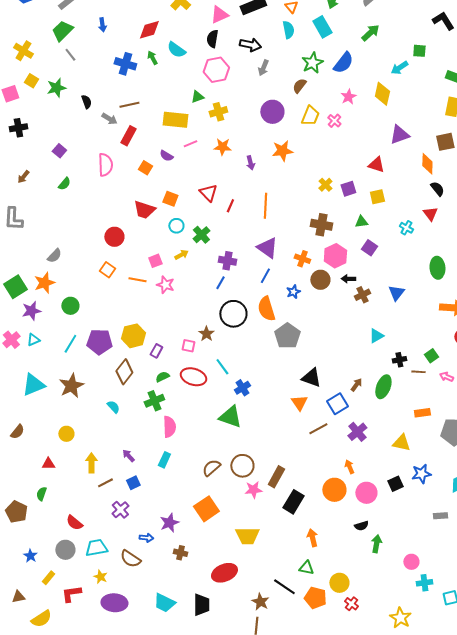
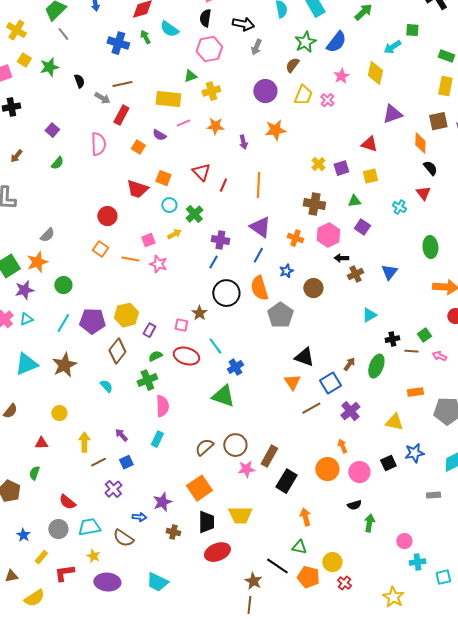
brown circle: (320, 280) -> (313, 288), moved
black trapezoid: (201, 605) -> (206, 522), moved

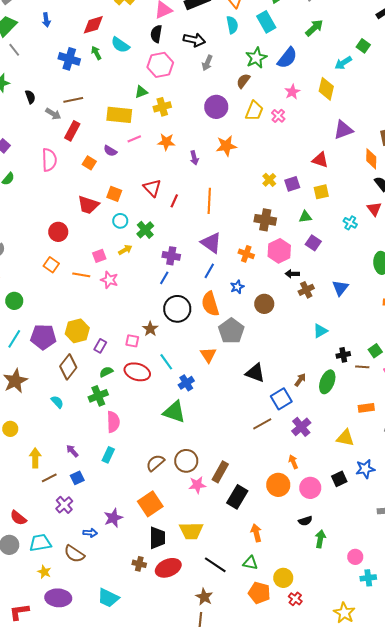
green square: (412, 30) -> (363, 46), turned 32
orange triangle: (292, 382) -> (208, 355), moved
brown cross: (173, 532) -> (139, 564), moved
black line: (277, 566) -> (215, 565), moved
red L-shape: (64, 573) -> (19, 612), moved

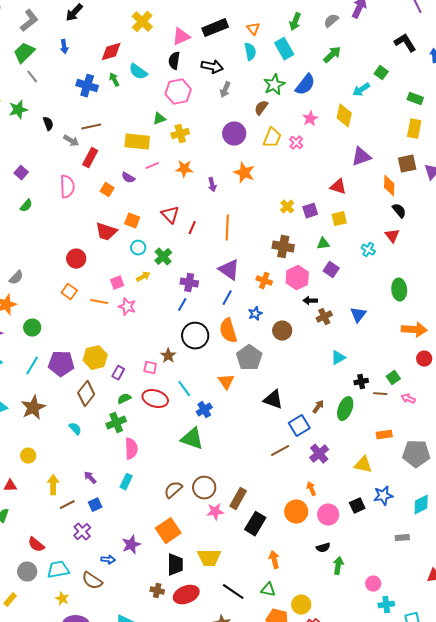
orange star: (226, 146) -> (244, 173), turned 30

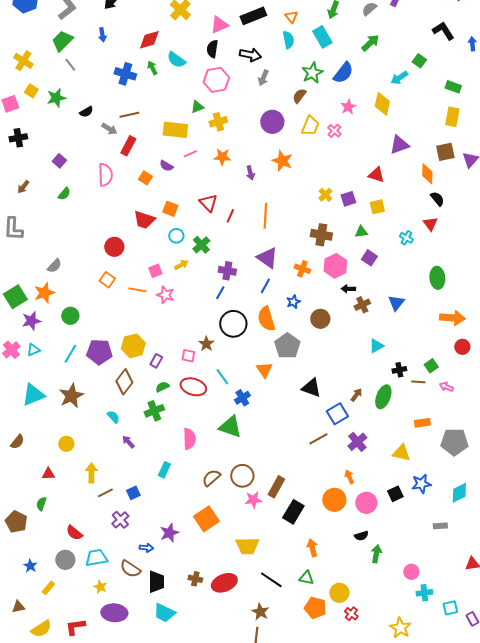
black semicircle: (48, 124) -> (86, 112), turned 80
pink semicircle: (131, 449) -> (189, 439), moved
purple arrow: (90, 478) -> (128, 442), moved
black trapezoid: (175, 565) -> (156, 582), moved

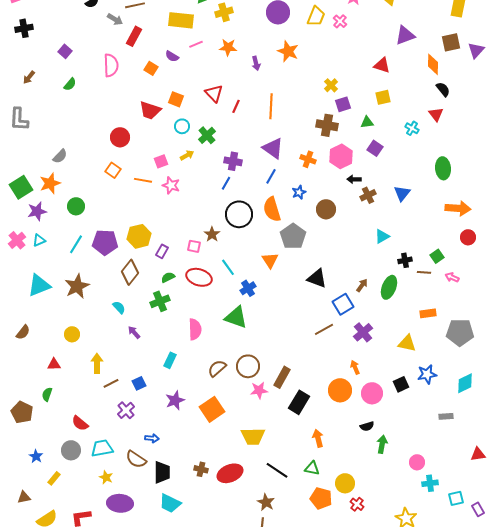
purple square: (348, 199) -> (343, 104), moved
purple star: (169, 533) -> (175, 400), moved

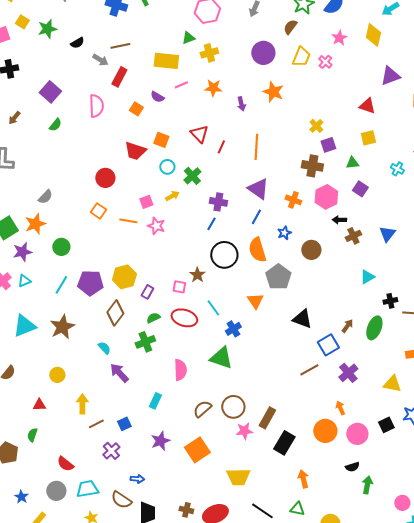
purple square: (65, 51) -> (50, 92), size x1.5
purple arrow: (134, 332) -> (119, 373), size x1.5

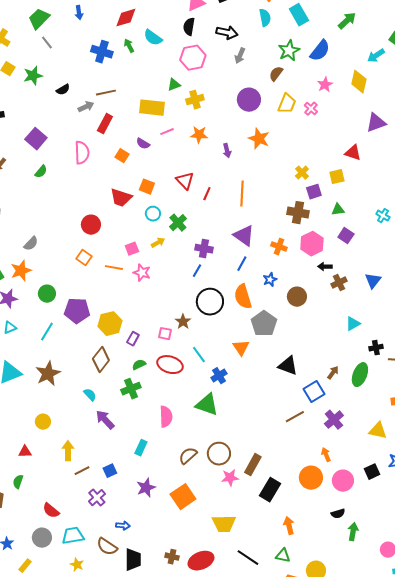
gray arrow: (100, 60) -> (86, 107), turned -56
yellow square: (368, 138) -> (337, 177), moved
purple pentagon: (90, 283) -> (77, 311), moved

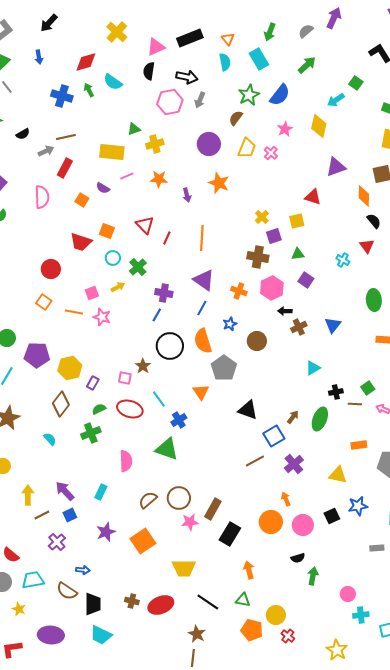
pink hexagon: (193, 58) -> (170, 102), moved
purple arrow: (105, 420) -> (65, 491), moved
yellow star: (77, 565) -> (19, 609), moved

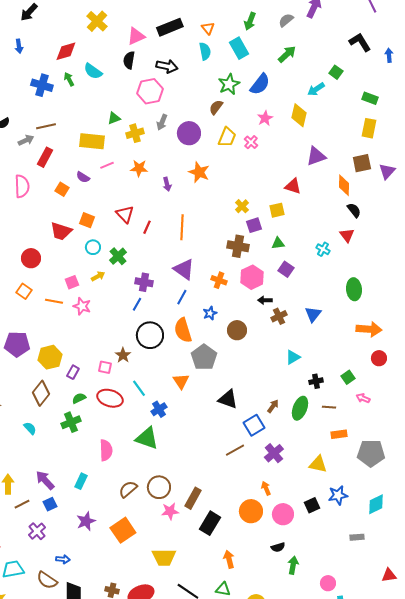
gray arrow: (200, 100) -> (162, 122), moved
brown line: (355, 404) -> (329, 407), moved

